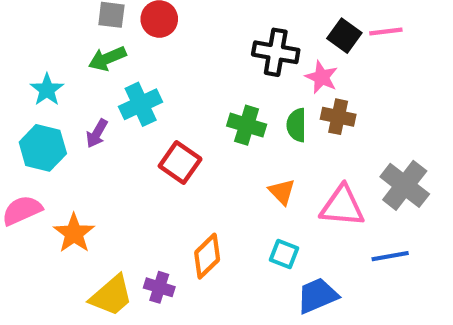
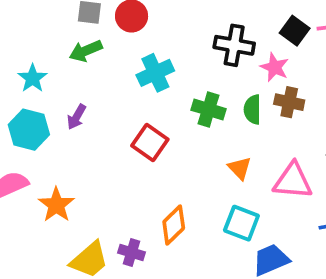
cyan cross: (141, 104) -> (155, 73), moved
cyan square: (284, 254) -> (241, 223), size x1.4

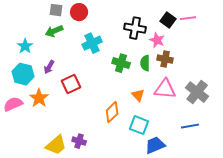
red square: (150, 142) -> (71, 84), moved, turned 30
pink triangle: (293, 181) -> (165, 89), moved
orange star: (56, 205) -> (39, 98), moved
orange diamond: (174, 225) -> (112, 112), moved

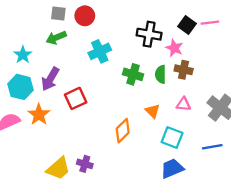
purple arrow: (49, 67) -> (50, 79), size x1.5
pink triangle: (165, 89) -> (184, 104), size x0.6
cyan square: (139, 125) -> (172, 137), moved

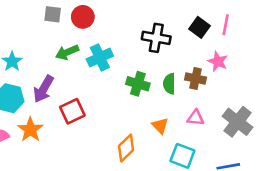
pink line: (210, 23) -> (226, 25), turned -72
green arrow: (56, 38) -> (67, 52), moved
pink star: (174, 48) -> (218, 61), moved

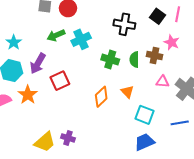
pink triangle: (196, 118) -> (163, 82), moved
orange diamond: (126, 148) -> (101, 97), moved

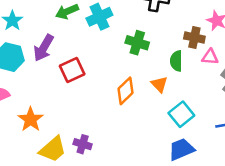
green semicircle: (134, 59) -> (176, 61), moved
pink triangle: (163, 82) -> (210, 57), moved
orange star: (28, 95) -> (31, 119), moved
cyan square: (144, 115) -> (181, 114), turned 30

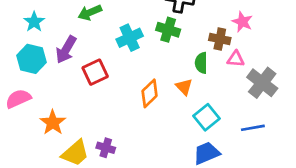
cyan cross: (99, 17) -> (130, 38), moved
green cross: (137, 43) -> (168, 30), moved

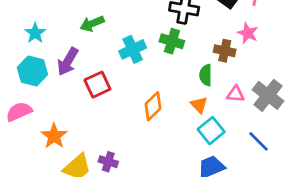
pink triangle: (236, 59) -> (236, 94), moved
orange triangle: (184, 87) -> (199, 105), moved
blue line: (253, 128) -> (259, 141), turned 55

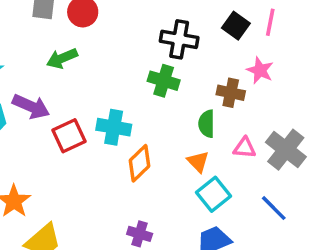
cyan cross: (133, 49) -> (114, 127), moved, turned 35
purple arrow: (68, 62) -> (31, 107), turned -96
purple cross: (108, 162) -> (140, 234), moved

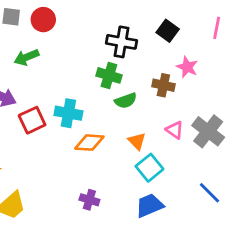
pink line: (270, 22) -> (217, 28), moved
green semicircle: (207, 124) -> (126, 101), moved, turned -110
pink triangle: (244, 148) -> (175, 130), turned 30
orange diamond: (140, 163) -> (89, 143), turned 48
blue line: (274, 208) -> (210, 193), moved

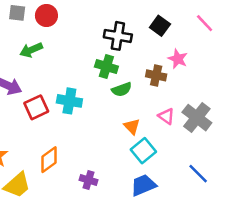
pink line: (217, 28) -> (205, 23), turned -54
orange diamond: (89, 143) -> (49, 160), moved, turned -40

